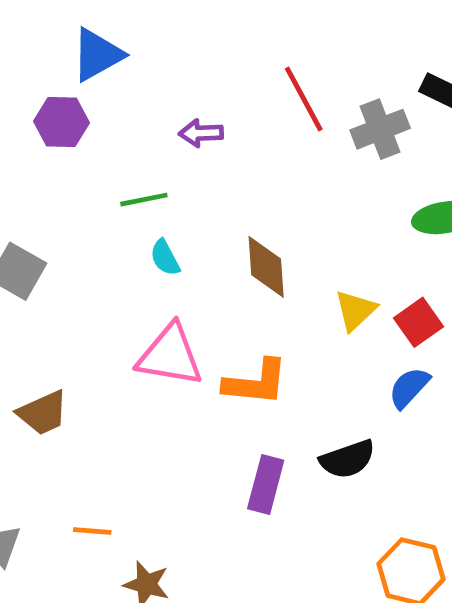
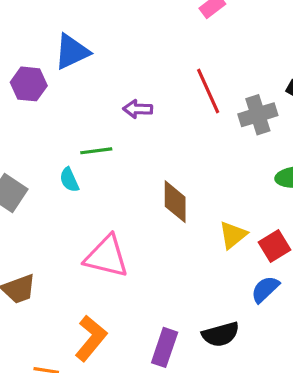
purple hexagon: (62, 122) -> (29, 84), moved
cyan semicircle: (165, 258) -> (69, 180), moved
orange L-shape: (256, 382) -> (91, 338), moved, turned -60

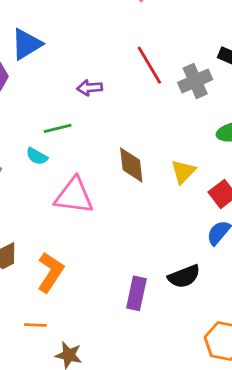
cyan semicircle: (69, 180) -> (37, 156), turned -30
yellow triangle: (233, 235) -> (183, 172), moved
pink triangle: (106, 256) -> (74, 196), moved
orange L-shape: (91, 338) -> (50, 272), moved

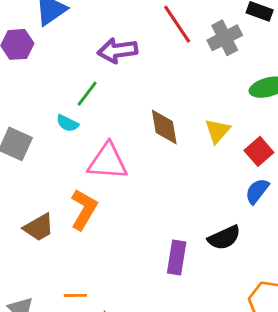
purple arrow: (90, 88) -> (118, 50), size x1.5
green line: (58, 128) -> (87, 94), turned -36
orange L-shape: (50, 272) -> (84, 209), moved

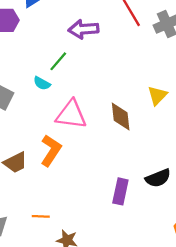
brown diamond: (164, 127) -> (121, 117), moved

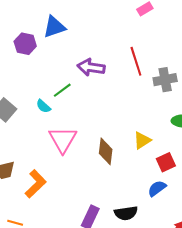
pink triangle: (71, 115) -> (63, 140), turned 40
orange L-shape: (51, 150) -> (36, 184), moved

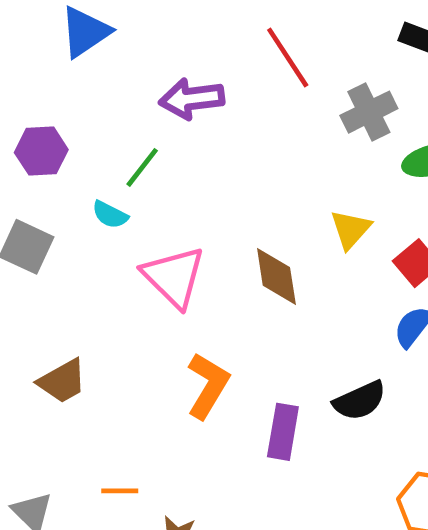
purple hexagon: (25, 44) -> (41, 151), moved
gray cross: (165, 80) -> (369, 112), moved
orange L-shape: (36, 184) -> (208, 386), moved

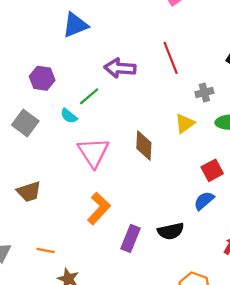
gray cross: (369, 112) -> (204, 92), size x0.7
yellow triangle: (351, 229) -> (185, 123), moved
brown diamond: (276, 276) -> (144, 146), moved

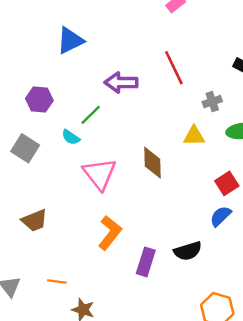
yellow triangle: (185, 123) -> (194, 136), turned 40

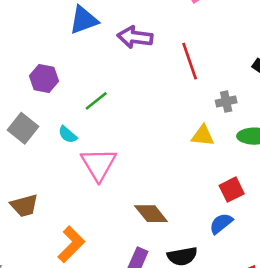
purple arrow: (121, 83) -> (135, 37), moved
cyan semicircle: (71, 137) -> (68, 135), moved
brown diamond: (152, 163) -> (151, 214), moved, turned -44
orange L-shape: (110, 233) -> (71, 244), moved

